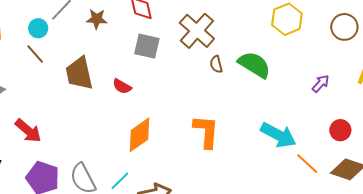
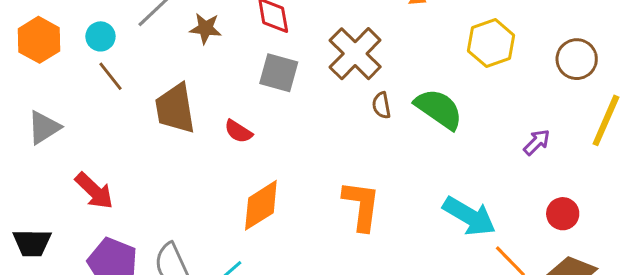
cyan circle: (38, 28) -> (100, 36), moved

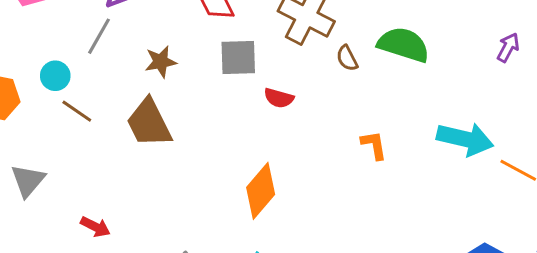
brown star: (205, 28) -> (161, 62), moved
red semicircle: (238, 131) -> (279, 98), moved
red arrow: (94, 191) -> (95, 227), size x0.7
orange L-shape: (361, 206) -> (374, 145), moved, size x0.6

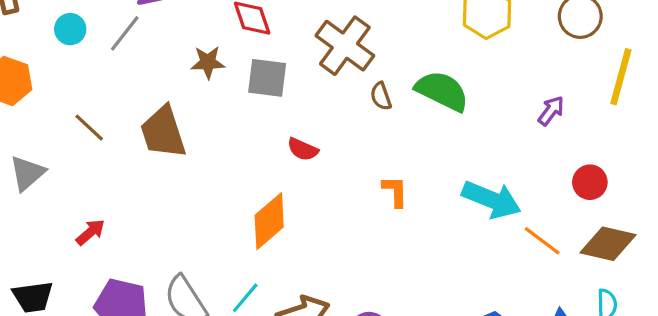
brown star: (161, 62) -> (208, 62), moved
cyan circle: (55, 76) -> (70, 29), moved
red semicircle: (279, 98) -> (303, 149), moved
brown line: (77, 111) -> (89, 128), moved
red arrow: (95, 227) -> (90, 232), turned -76

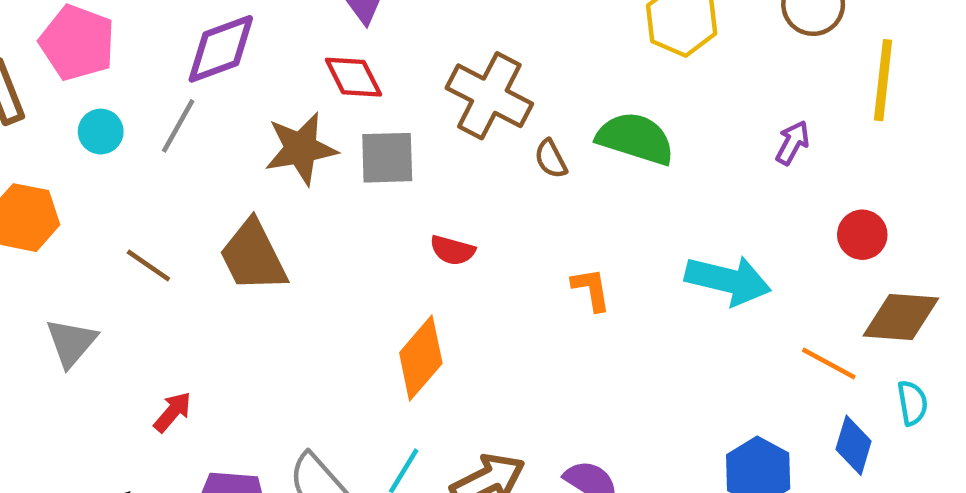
brown star: (208, 62) -> (301, 149), size x1.5
orange line: (542, 241) -> (829, 363), moved

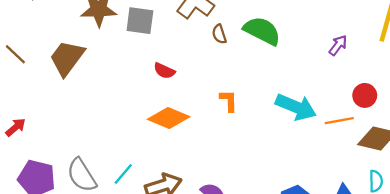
brown trapezoid: (253, 256) -> (67, 58), turned 54
orange diamond: (421, 358) -> (169, 118), moved, turned 63
orange line: (829, 363) -> (339, 121), moved, turned -48

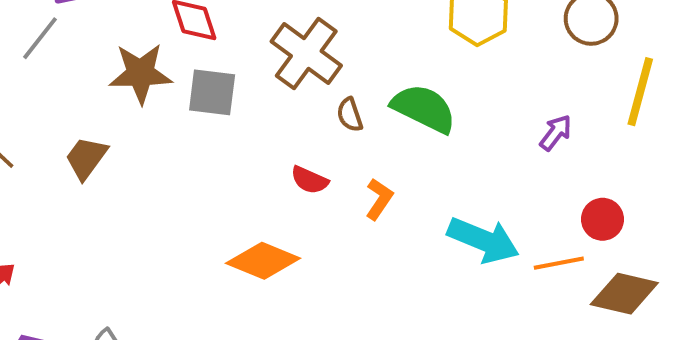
brown trapezoid: (67, 58) -> (86, 158), size x0.7
red semicircle: (164, 71) -> (309, 180), moved
orange L-shape: (229, 101) -> (379, 199), moved, turned 35

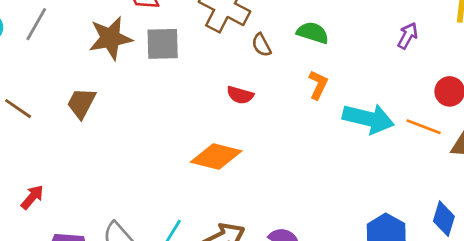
green semicircle: (424, 108) -> (313, 33), size x0.7
orange L-shape: (379, 199) -> (318, 85), moved
orange line: (559, 263) -> (424, 127), turned 40

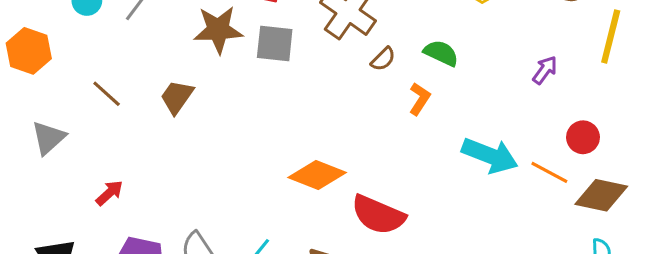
brown semicircle: (261, 45) -> (383, 59), turned -115
orange L-shape: (318, 85) -> (420, 99), moved
red semicircle: (240, 95) -> (378, 215), moved, size x1.8

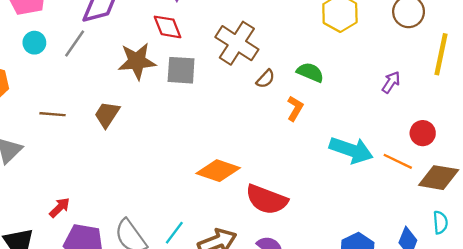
brown line: (107, 94) -> (53, 114), turned -35
red arrow: (109, 193) -> (60, 207), moved

